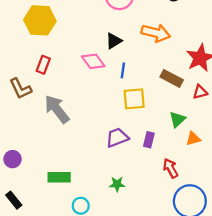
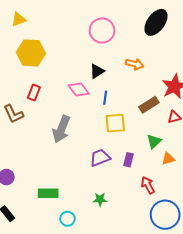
orange arrow: (156, 33) -> (135, 64), size x0.7
brown rectangle: (172, 78) -> (149, 105), turned -60
gray arrow: (57, 109) -> (61, 129), moved, turned -120

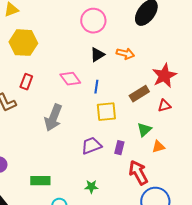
black triangle: (97, 71) -> (97, 55), moved
red arrow: (148, 185) -> (138, 173), size x1.4

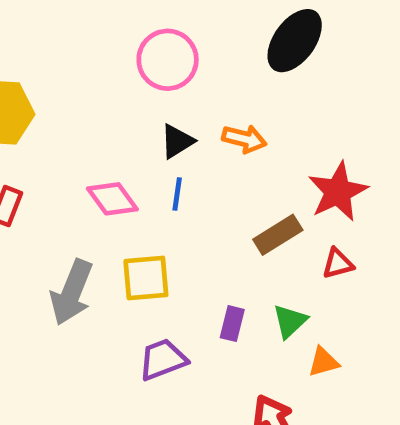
blue line: (96, 87) -> (177, 194), moved
yellow square: (106, 112) -> (146, 278), moved
purple rectangle: (119, 148) -> (232, 324), moved

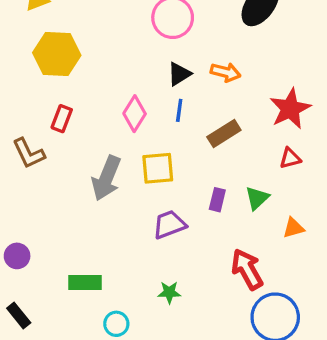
pink diamond: (112, 199) -> (135, 114), turned 68
brown rectangle: (278, 235) -> (224, 133), moved
orange triangle: (323, 362) -> (293, 228), moved

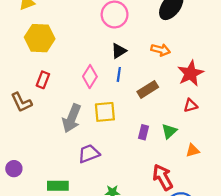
orange arrow: (226, 72) -> (161, 50), moved
purple trapezoid: (169, 225) -> (89, 154), moved

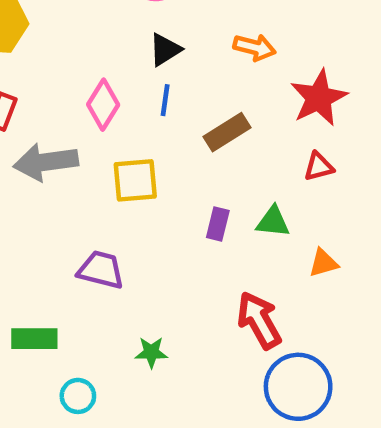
gray arrow: (72, 118) -> (46, 162), moved, turned 60
green triangle: (169, 131) -> (273, 222), turned 49
purple trapezoid: (89, 154) -> (101, 270), turned 35

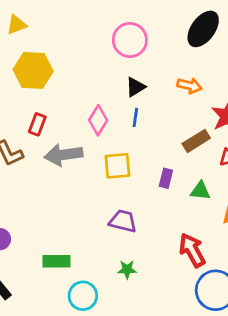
brown rectangle: (227, 132) -> (196, 141), moved
purple rectangle: (218, 224) -> (166, 178), moved
purple trapezoid: (101, 270) -> (123, 221), moved
cyan circle: (78, 396) -> (83, 296), size x1.4

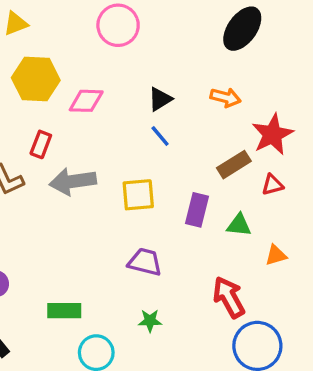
pink circle: (130, 40) -> (118, 25), moved
blue line: (135, 117) -> (160, 136), turned -48
pink diamond: (98, 120) -> (86, 101), moved, turned 60
purple rectangle: (166, 178) -> (197, 210), size x1.4

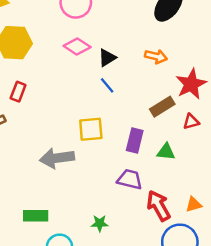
pink diamond: (86, 101) -> (77, 46), moved, turned 32
gray arrow: (73, 181) -> (57, 158), moved
orange triangle: (276, 255) -> (194, 204), moved
purple trapezoid: (145, 262) -> (130, 179), moved

